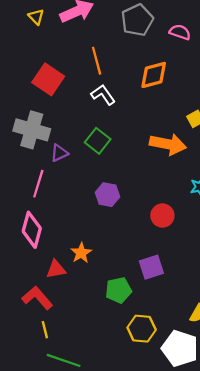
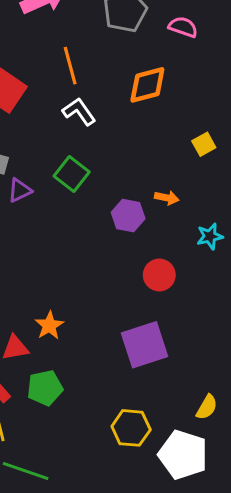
orange arrow: (168, 144) -> (167, 198), moved, size x0.5
purple hexagon: (108, 195) -> (128, 216), moved
purple square: (151, 267) -> (144, 345), size x1.4
green pentagon: (118, 290) -> (45, 388), moved

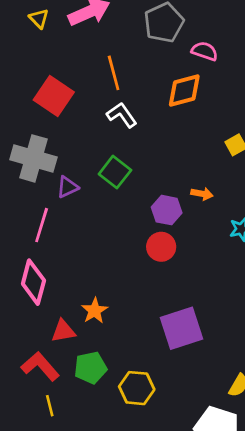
pink semicircle: (183, 27) -> (205, 51), moved
red circle: (159, 275) -> (161, 247), moved
yellow hexagon: (131, 428) -> (137, 388), moved

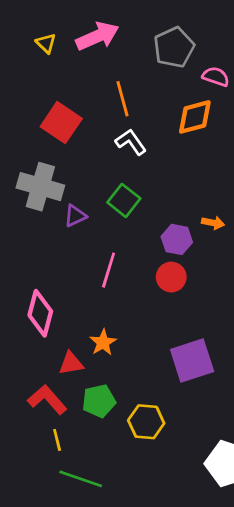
pink line: (42, 225) -> (109, 270), moved

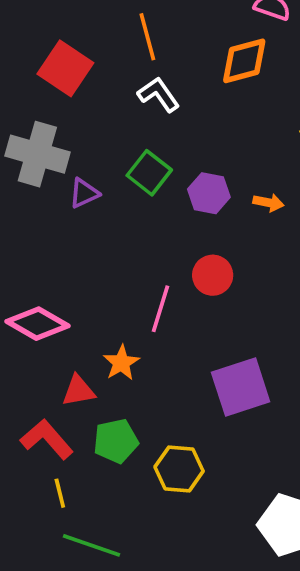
purple hexagon: (177, 239) -> (209, 193), moved
pink line: (109, 270) -> (160, 309), moved
pink diamond: (40, 313) -> (37, 324), turned -75

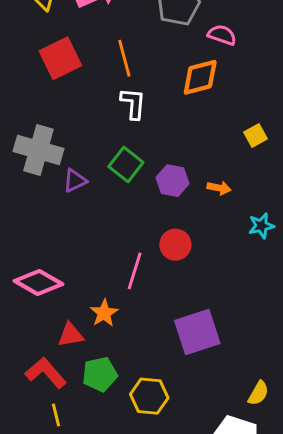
red square: (65, 68) -> (60, 58), moved, turned 30
white L-shape: (159, 94) -> (133, 103), turned 40

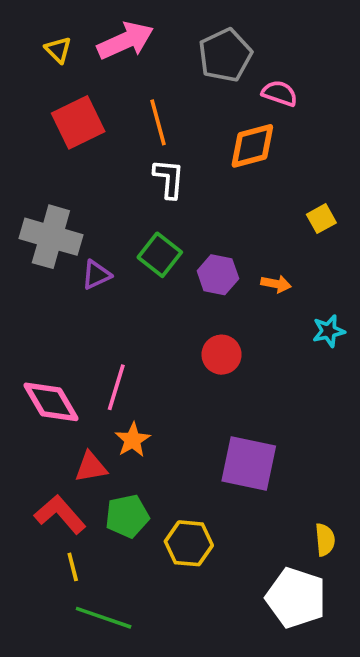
pink line: (135, 271) -> (116, 387), moved
pink diamond: (39, 283) -> (51, 402), turned 30
purple square: (197, 332) -> (249, 463), turned 30
yellow semicircle: (258, 393) -> (325, 540), turned -35

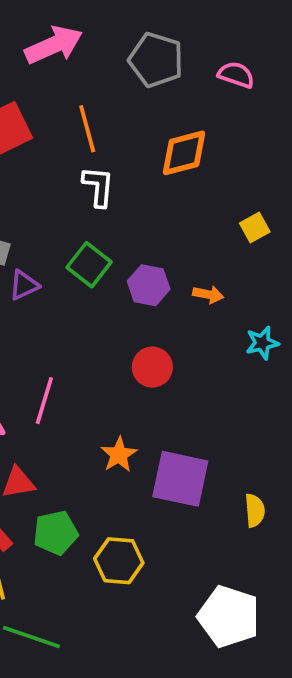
gray pentagon: (225, 55) -> (156, 60), turned -30
pink semicircle: (280, 93) -> (236, 75), moved
orange star: (133, 440) -> (119, 455), moved
yellow semicircle: (325, 540) -> (255, 510), moved

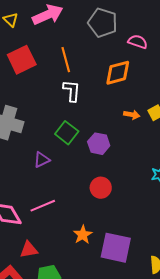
pink semicircle: (236, 75) -> (138, 42), moved
purple triangle: (24, 285) -> (42, 160), moved
orange arrow: (208, 294) -> (132, 115), moved
pink line: (44, 401) -> (43, 206), turned 50

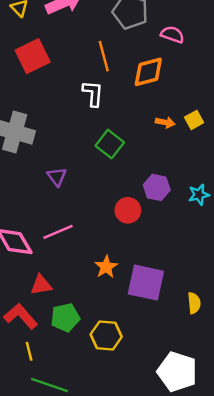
orange line: (66, 60) -> (104, 56), moved
green square: (67, 133) -> (110, 144), moved
purple hexagon: (99, 144) -> (157, 187), moved
purple triangle: (42, 160) -> (57, 177), turned -42

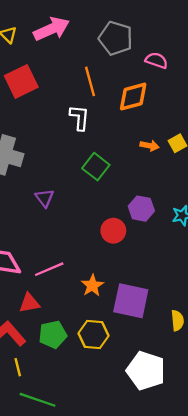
pink line: (58, 232) -> (49, 269), moved
yellow hexagon: (106, 336) -> (93, 335), moved
white pentagon: (177, 372) -> (146, 371), moved

